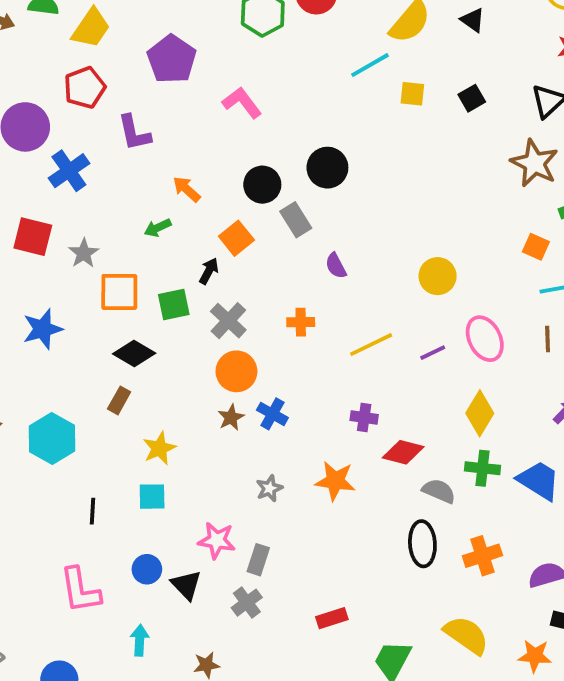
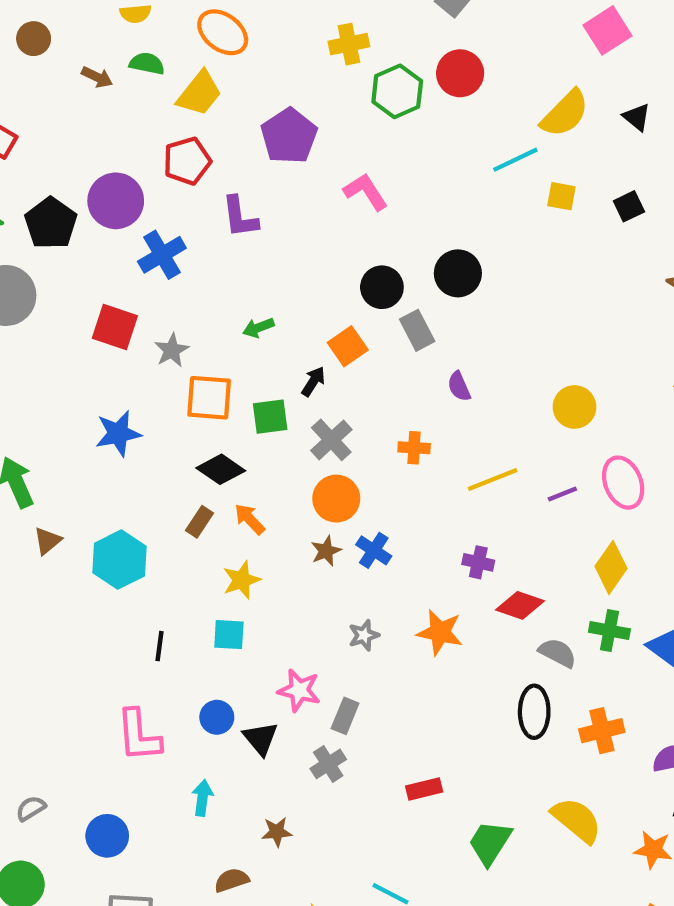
orange arrow: (187, 189) -> (250, 519), moved

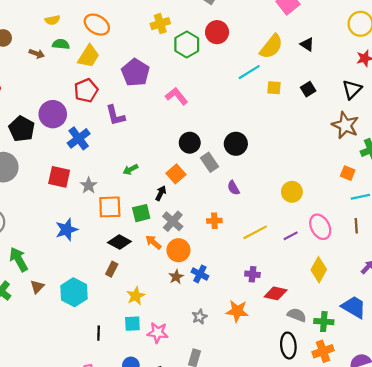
black circle: (458, 273) -> (236, 144), moved
orange arrow: (250, 519) -> (153, 242), moved
green cross: (609, 631) -> (324, 322), moved
pink star: (299, 690) -> (158, 333), moved

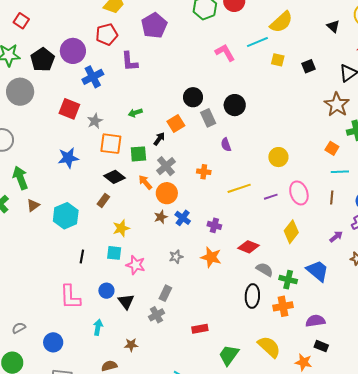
black triangle: (307, 44) -> (333, 26), moved
pink L-shape: (176, 96) -> (225, 53), moved
purple cross: (252, 274) -> (214, 225), moved

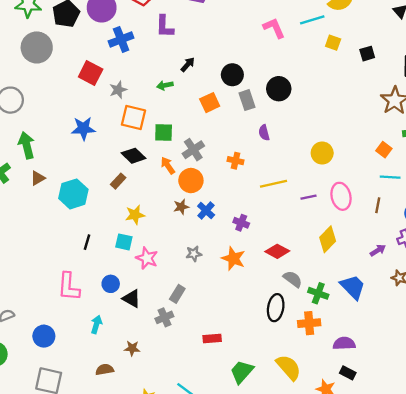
black arrow: (159, 139) -> (188, 65), moved
black triangle: (126, 302) -> (132, 299), turned -30

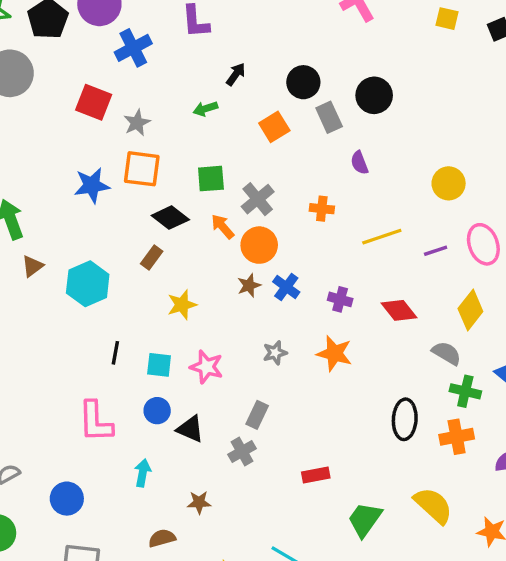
orange square: (133, 118) -> (142, 169), moved
cyan square: (124, 242) -> (159, 365), moved
red diamond: (277, 251) -> (399, 310), moved, turned 30
gray semicircle: (293, 279) -> (447, 353), moved

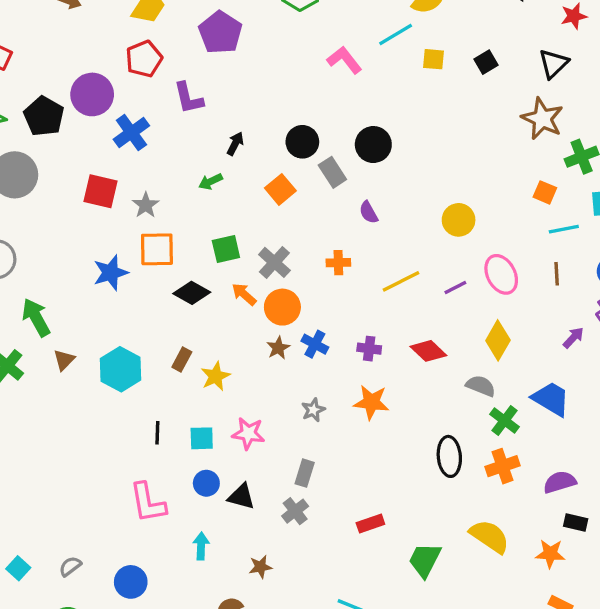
brown rectangle: (152, 258) -> (182, 360), moved
green cross: (465, 391) -> (505, 420), turned 32

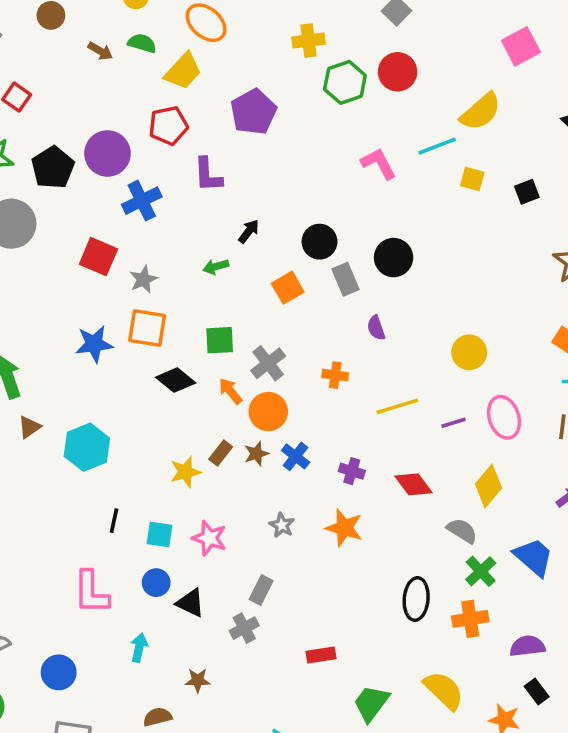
brown rectangle: (182, 360) -> (221, 453), moved
gray star: (313, 410) -> (282, 525), turned -30
black rectangle: (576, 522) -> (537, 691), turned 30

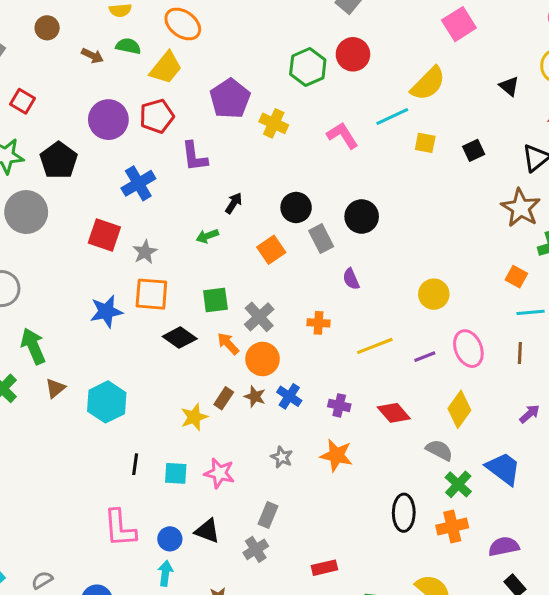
yellow cross: (309, 41) -> (274, 123), moved, turned 36
purple circle: (107, 153) -> (108, 120), moved
brown star: (256, 454) -> (255, 396), turned -30
blue circle: (156, 583) -> (170, 539), moved

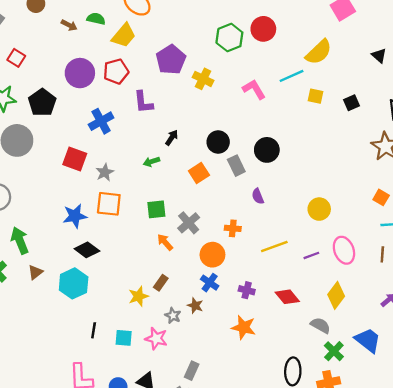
black diamond: (180, 338) -> (87, 250), moved
orange circle: (263, 359) -> (212, 255), moved
brown star: (255, 396) -> (195, 306), moved
gray star: (282, 457) -> (173, 316), moved

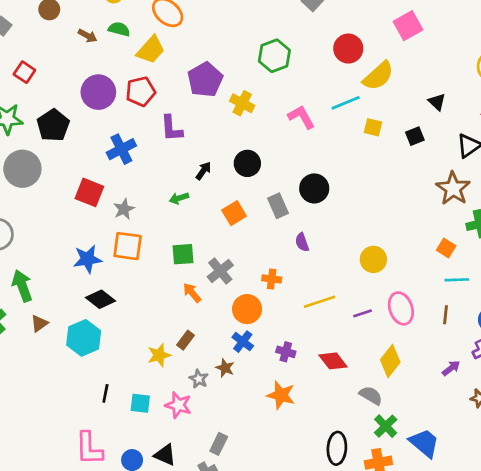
red circle: (263, 29) -> (348, 49), moved
black triangle: (379, 56) -> (437, 102), moved
black circle: (218, 142) -> (247, 163), moved
blue trapezoid: (368, 340) -> (424, 443), moved

